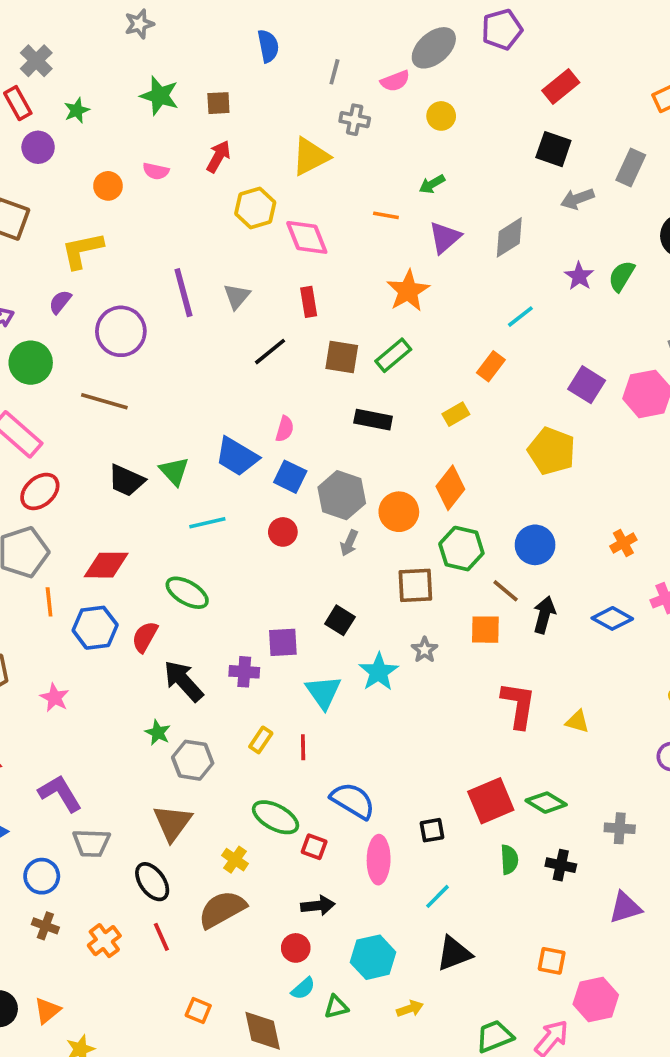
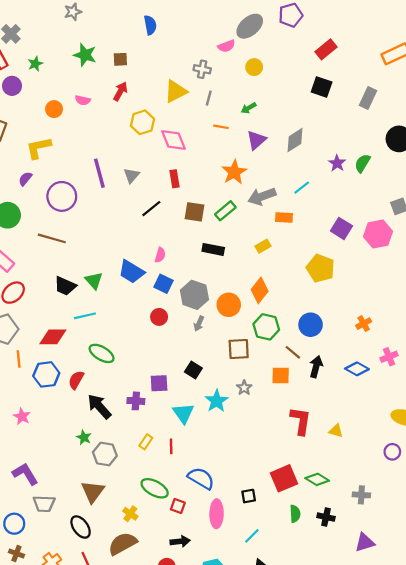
gray line: (334, 72) -> (209, 98), moved
gray arrow: (577, 199) -> (262, 196), moved, size x1.4
orange rectangle: (491, 366) -> (284, 217), turned 56
cyan line: (207, 523) -> (85, 316), moved

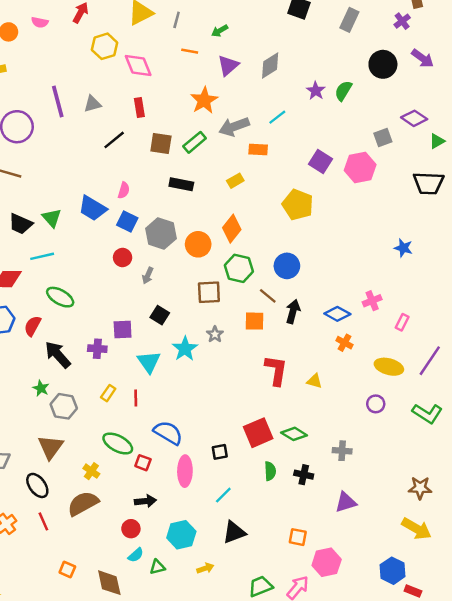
gray triangle: (131, 175) -> (93, 104), turned 35
gray arrow: (199, 324) -> (148, 275), moved
orange cross: (364, 324) -> (345, 343), moved, turned -32

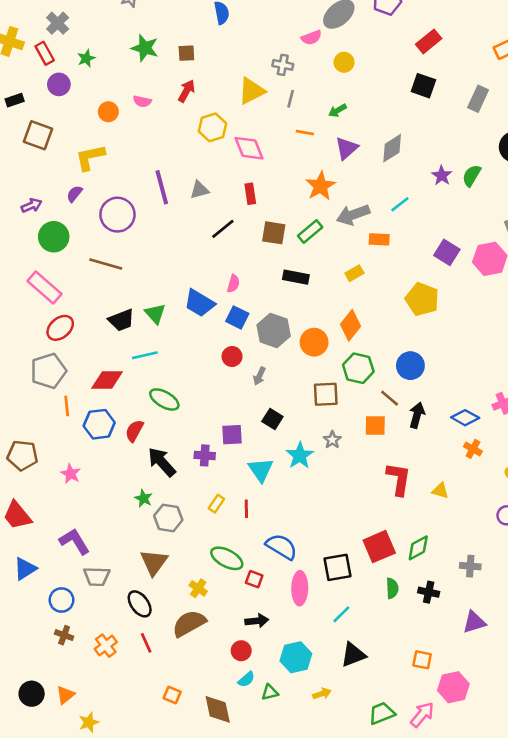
black trapezoid: (21, 224) -> (121, 320), turned -45
green diamond: (294, 434) -> (418, 548), turned -60
black square: (220, 452) -> (337, 567), size x1.6

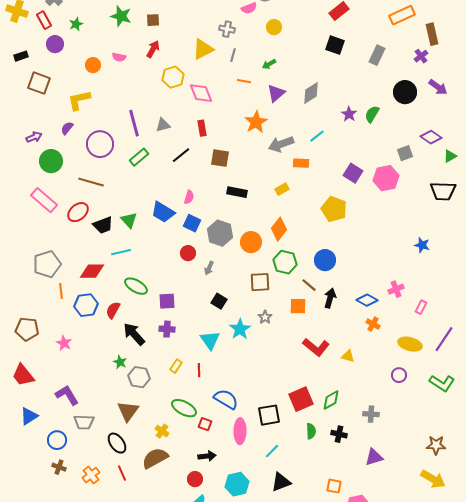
green rectangle: (310, 232) -> (139, 157), moved
red ellipse: (60, 328) -> (78, 212), moved
purple square: (232, 435) -> (167, 301), moved
red L-shape: (399, 479) -> (316, 347), turned 120

